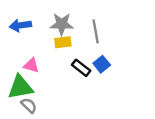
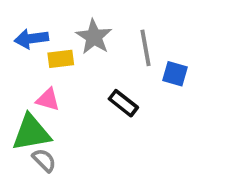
gray star: (62, 24) -> (94, 37), turned 30
yellow rectangle: (63, 42) -> (61, 59), moved
blue square: (102, 64) -> (175, 74), moved, turned -35

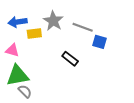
gray line: (146, 48) -> (83, 27), turned -60
pink triangle: (48, 99) -> (12, 50), moved

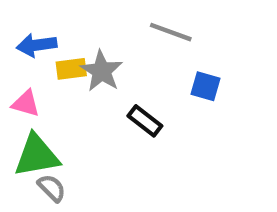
gray star: (53, 21) -> (102, 71), moved
gray line: (83, 27) -> (171, 32), moved

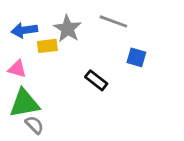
gray star: (102, 71) -> (67, 29), moved

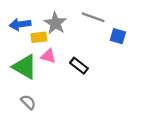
blue square: (136, 57) -> (118, 36), moved
pink triangle: (17, 69) -> (48, 56), moved
green triangle: (24, 103) -> (25, 67), moved, turned 40

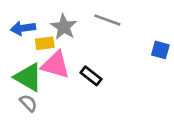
blue square: (118, 36) -> (160, 50), moved
pink triangle: (48, 56) -> (56, 65), size x1.6
gray semicircle: (28, 102) -> (28, 103), moved

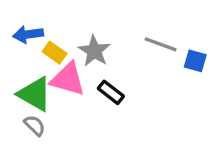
gray line: (107, 20) -> (161, 44), moved
gray star: (64, 27) -> (94, 51), moved
yellow rectangle: (45, 43) -> (55, 53), turned 42

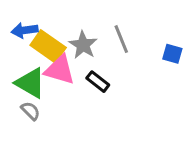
gray line: (161, 44) -> (121, 39), moved, turned 48
yellow rectangle: (55, 53) -> (48, 46), size x1.6

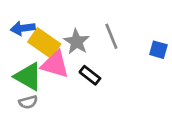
gray semicircle: (30, 111) -> (28, 102), turned 120

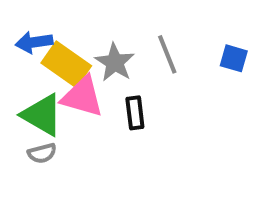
blue square: (158, 50) -> (234, 58), moved
black rectangle: (90, 75) -> (135, 113), turned 45

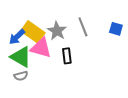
blue arrow: (34, 42) -> (17, 37), moved, turned -36

